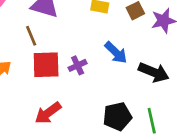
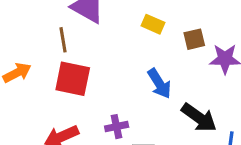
purple cross: (78, 65) -> (117, 127), moved

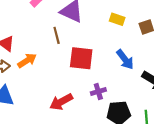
red square: (73, 79) -> (81, 58), moved

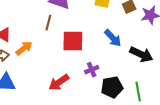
brown line: (57, 35) -> (48, 23), turned 35

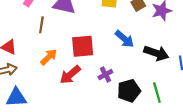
brown line: (48, 23) -> (41, 25), moved
orange arrow: (24, 48) -> (49, 57), moved
red arrow: (59, 82) -> (70, 75), moved

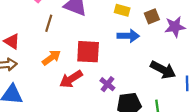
blue arrow: (124, 39) -> (128, 36), moved, turned -48
purple cross: (105, 74) -> (107, 84), turned -32

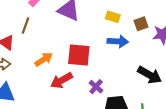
brown line: (49, 23) -> (25, 25), moved

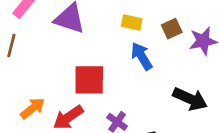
blue arrow: (118, 41) -> (142, 56), turned -120
orange arrow: (44, 59) -> (33, 108), moved

